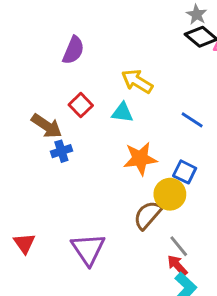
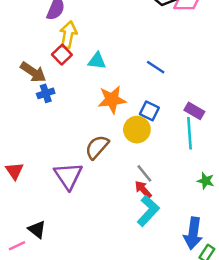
yellow arrow: (137, 81) -> (68, 35), moved, turned 70
brown semicircle: (148, 215) -> (97, 147), moved

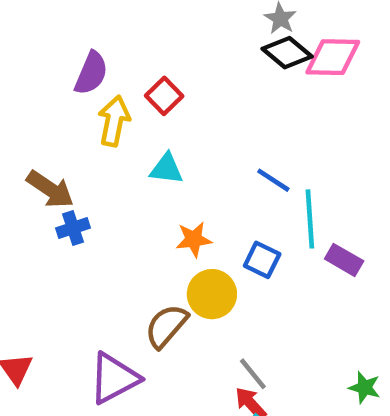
red square: (62, 55) -> (164, 96), moved
orange star: (112, 100) -> (194, 239), size x0.7
yellow circle: (137, 130) -> (212, 294), moved
cyan line: (189, 133) -> (310, 219), moved
purple triangle: (68, 176) -> (114, 378), turned 36

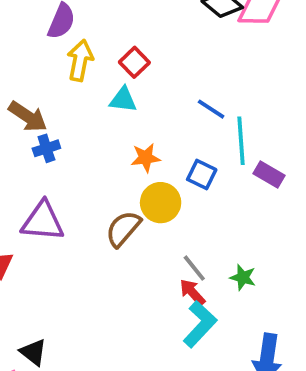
red square: (164, 96) -> (134, 62), moved
purple triangle: (114, 378) -> (43, 221), moved, turned 33
green star: (365, 387) -> (243, 277), moved

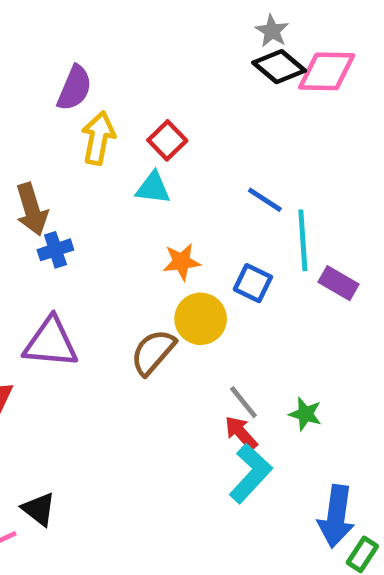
brown arrow: (28, 117) -> (32, 209), turned 39

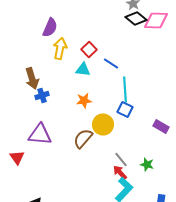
blue line: (265, 200) -> (111, 64), moved
cyan line: (303, 240) -> (125, 90), moved
orange star: (182, 262) -> (84, 100), moved
purple rectangle: (339, 283) -> (161, 126), moved

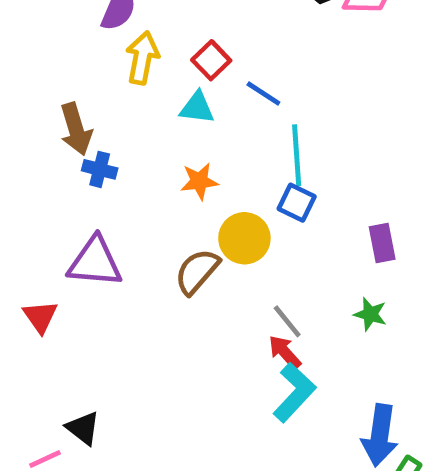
blue cross: (42, 96) -> (100, 169), turned 32
purple rectangle: (161, 126) -> (382, 243), turned 49
green star: (147, 164) -> (370, 314), moved

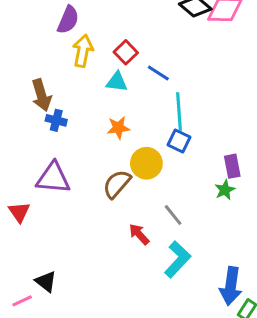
green star: (370, 314) -> (225, 190), moved, turned 30
red arrow: (285, 352) -> (139, 234), moved

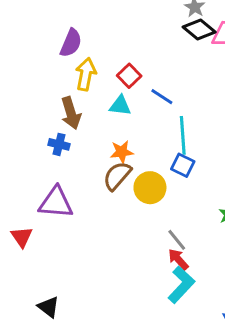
brown arrow: (41, 95) -> (71, 113), moved
brown semicircle: (117, 184) -> (117, 176), moved
red arrow: (139, 234) -> (178, 259), moved

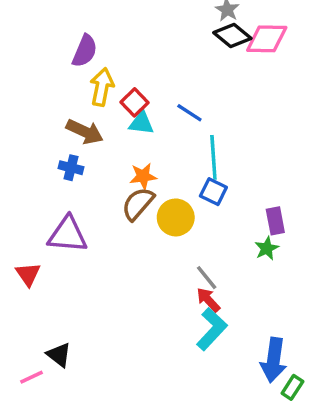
red square: (129, 76) -> (135, 102), moved
brown arrow: (71, 113) -> (85, 132), turned -48

